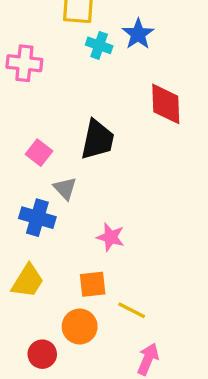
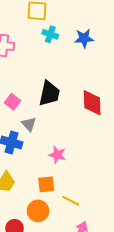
blue star: (138, 34) -> (84, 38), moved, turned 30
red diamond: (166, 104) -> (92, 103), moved

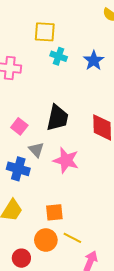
blue star: (84, 38) -> (94, 61), turned -30
pink star: (57, 155) -> (66, 160), moved, size x1.4
yellow line: (71, 201) -> (72, 238), moved

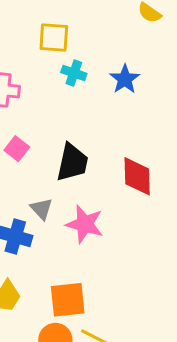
pink square: (19, 126) -> (17, 149), moved
orange square: (54, 212) -> (68, 300), size x1.4

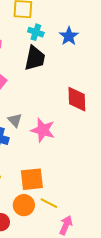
black trapezoid: (72, 162) -> (35, 58), moved

